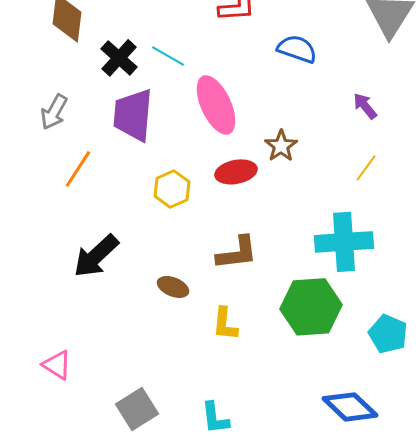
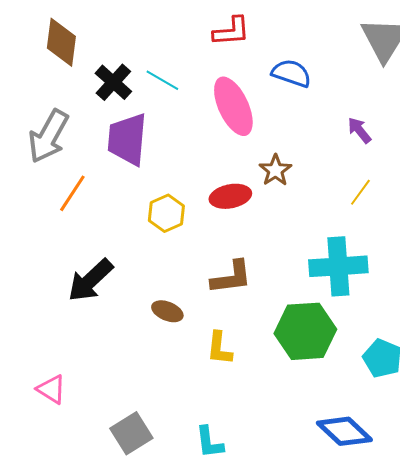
pink ellipse: (216, 105) -> (233, 106), moved
gray arrow: (54, 112) -> (48, 136), size x1.5

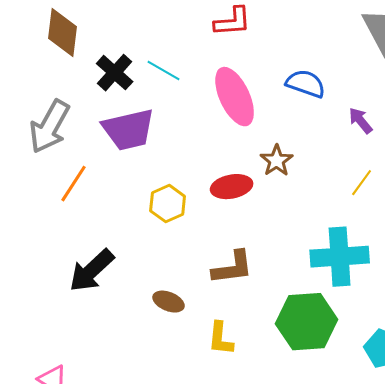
blue semicircle: (291, 73) -> (306, 84), moved
purple trapezoid: (127, 139) -> (129, 130), turned -108

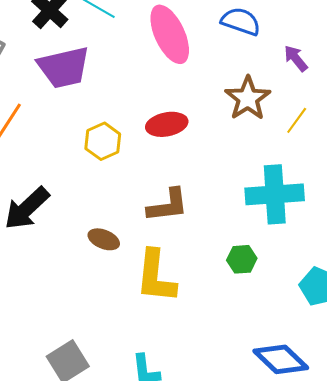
brown star: (277, 161) -> (248, 98), moved, size x1.4
green hexagon: (307, 322) -> (242, 259), size x0.5
yellow L-shape: (221, 339) -> (156, 276), size x1.6

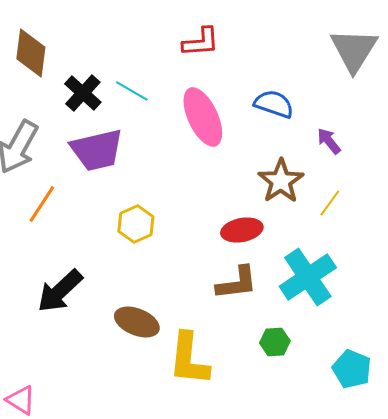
red ellipse: (167, 124) -> (242, 230), moved
cyan cross: (275, 194) -> (308, 277), turned -30
brown L-shape: (168, 205) -> (237, 283), moved
brown ellipse: (104, 239) -> (137, 322), size x1.4

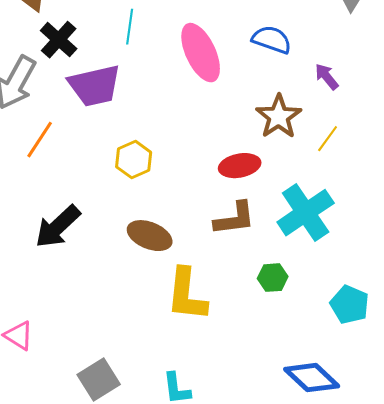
cyan line: (132, 91) -> (130, 27), turned 68
black cross: (83, 93) -> (59, 40), moved
brown ellipse: (137, 322) -> (150, 236), moved

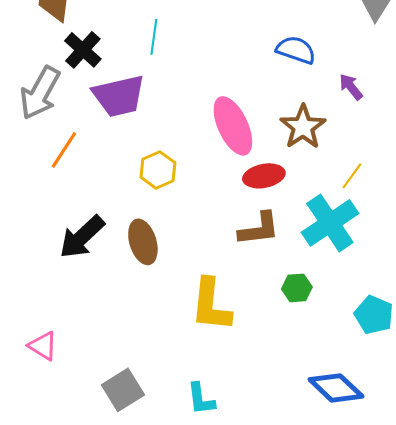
pink ellipse: (201, 53) -> (233, 126), moved
yellow line: (328, 139) -> (352, 176), moved
brown ellipse: (150, 236) -> (143, 242), moved, turned 51

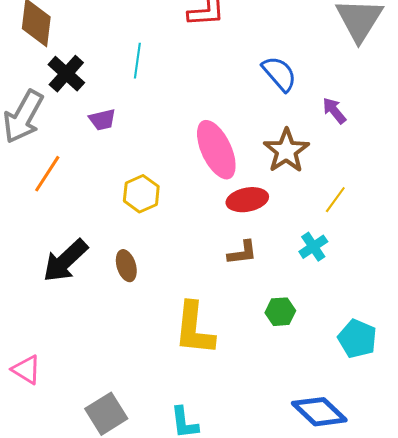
blue semicircle: (296, 50) -> (279, 74), turned 30
purple trapezoid: (119, 96) -> (102, 120), size x0.5
cyan cross: (330, 223) -> (313, 247), size x0.5
brown L-shape: (259, 229) -> (242, 253), size x0.7
brown ellipse: (143, 242) -> (126, 266), size x0.7

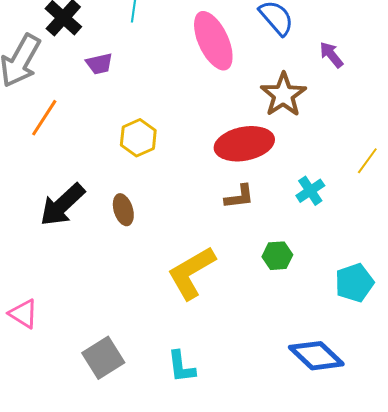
pink ellipse: (216, 150) -> (213, 41), moved
red ellipse: (247, 200) -> (244, 144), size x1.4
yellow line: (335, 200) -> (367, 161), moved
yellow L-shape: (194, 329) -> (191, 273), turned 54
cyan pentagon: (357, 339) -> (354, 283), turned 30

